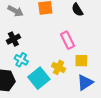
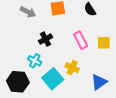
black cross: (13, 39) -> (46, 39), moved
yellow square: (81, 61) -> (104, 43), moved

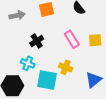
gray arrow: (28, 12) -> (17, 15), turned -35
cyan square: (53, 79) -> (47, 80), turned -35

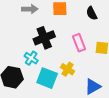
black cross: (37, 41) -> (44, 38), size x1.5

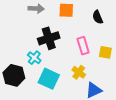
yellow cross: (68, 69) -> (79, 72), moved

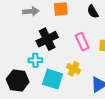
cyan cross: (34, 58) -> (35, 60), turned -32
yellow cross: (79, 72) -> (73, 69), moved

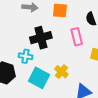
pink rectangle: (82, 42) -> (77, 37), moved

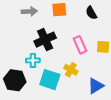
pink rectangle: (77, 37) -> (80, 45), moved

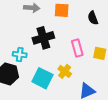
cyan cross: (33, 60) -> (20, 55), moved

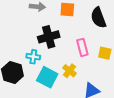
black semicircle: (93, 18) -> (98, 18), size x1.5
cyan cross: (20, 55) -> (33, 57), moved

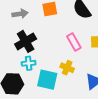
black cross: (49, 37) -> (26, 41), moved

